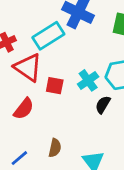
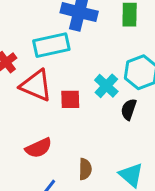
cyan rectangle: (48, 36) -> (51, 45), turned 32
red semicircle: (24, 109) -> (39, 148), moved, turned 40

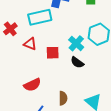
red triangle: (36, 85) -> (30, 44), size x0.6
black semicircle: (129, 109) -> (77, 62), moved, turned -72

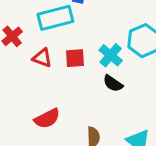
red square: (53, 53) -> (75, 58), moved

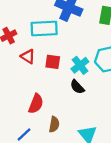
red semicircle: (47, 119) -> (36, 104), moved, turned -54

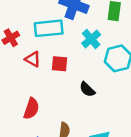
cyan cross: (80, 65) -> (91, 39), moved
red semicircle: (36, 104) -> (31, 109), moved

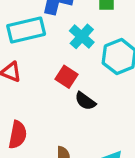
red square: (60, 64) -> (67, 77), moved, turned 35

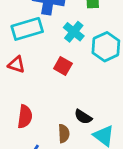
black semicircle: (85, 101) -> (83, 117), moved

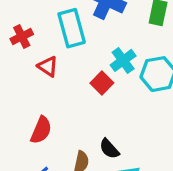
cyan rectangle: (27, 29) -> (72, 28), turned 76
cyan cross: (74, 32) -> (123, 60), moved

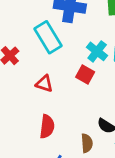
red triangle: (48, 66) -> (44, 84), moved

